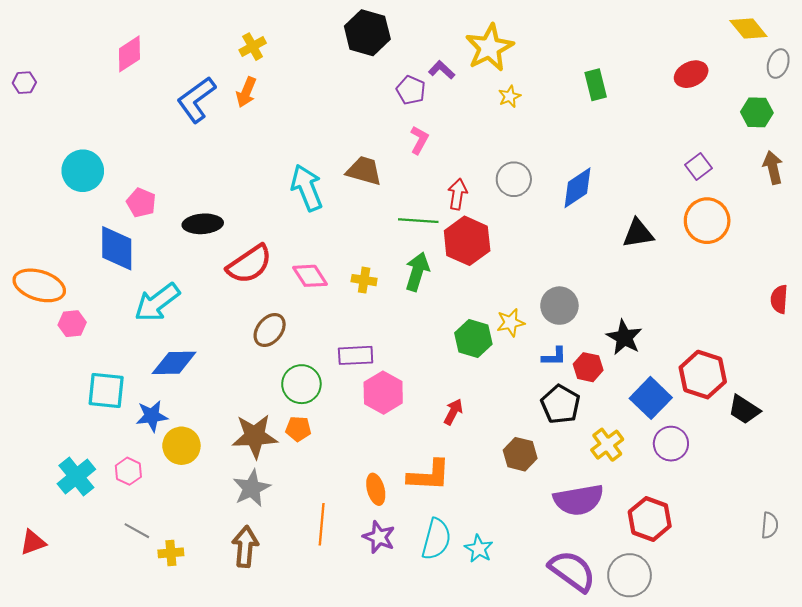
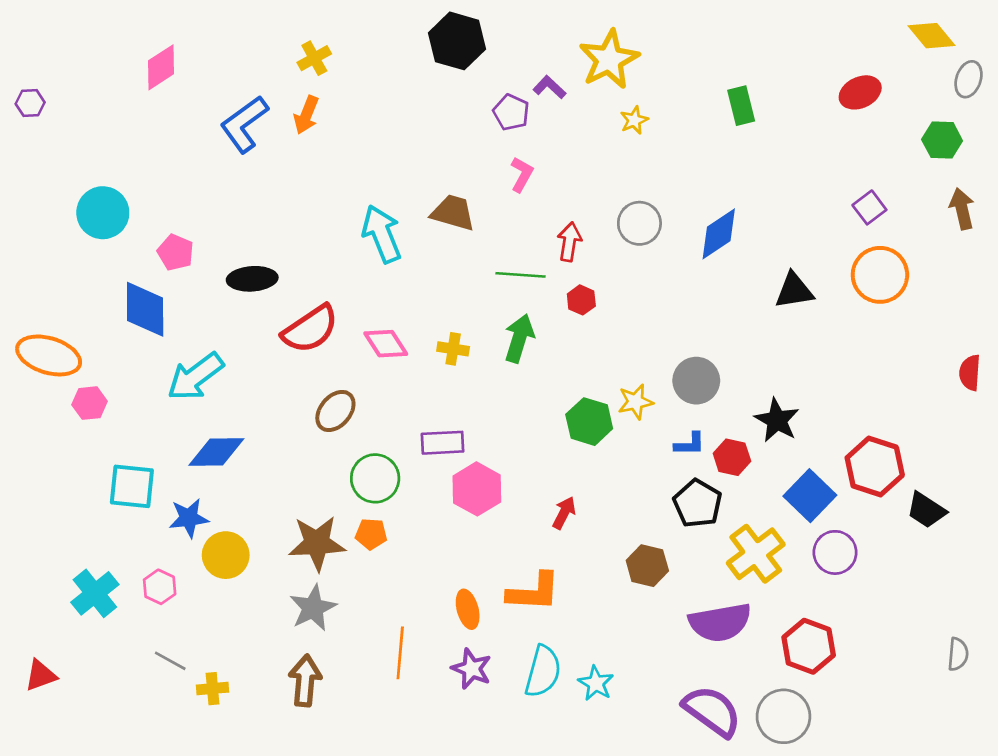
red hexagon: (467, 241) -> (581, 300), size x0.5
yellow cross: (607, 445) -> (756, 554), size x1.4

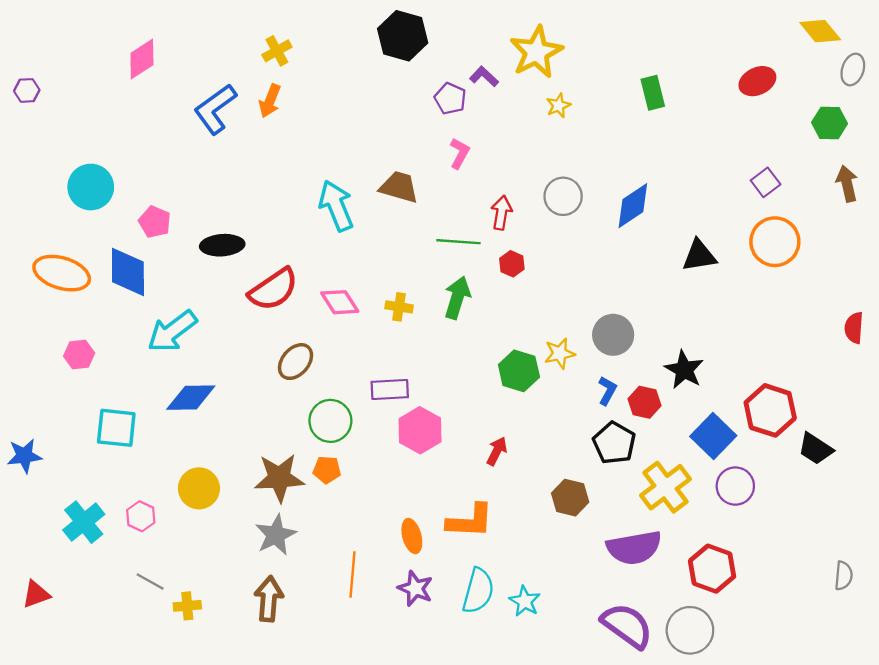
orange ellipse: (49, 355) -> (62, 273), moved
blue L-shape: (690, 444) -> (607, 391), turned -60
blue star: (189, 518) -> (24, 456), moved

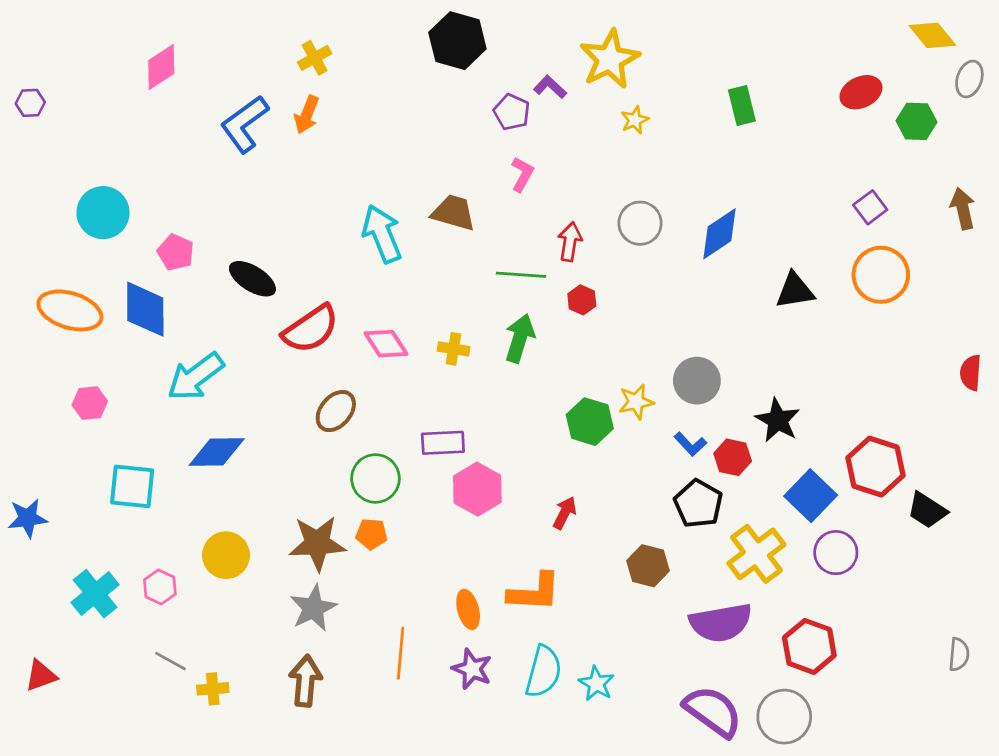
green hexagon: (830, 123) -> (916, 121), moved
black ellipse: (222, 245) -> (252, 279), turned 36
blue L-shape: (607, 391) -> (690, 444), turned 108

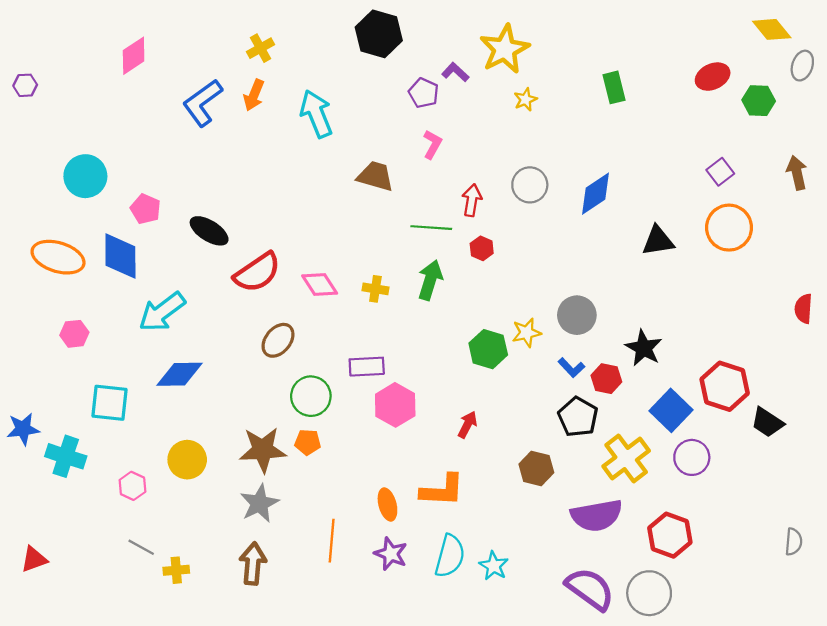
cyan arrow: (382, 234) -> (316, 114), moved
cyan cross: (95, 594) -> (66, 456), moved, turned -33

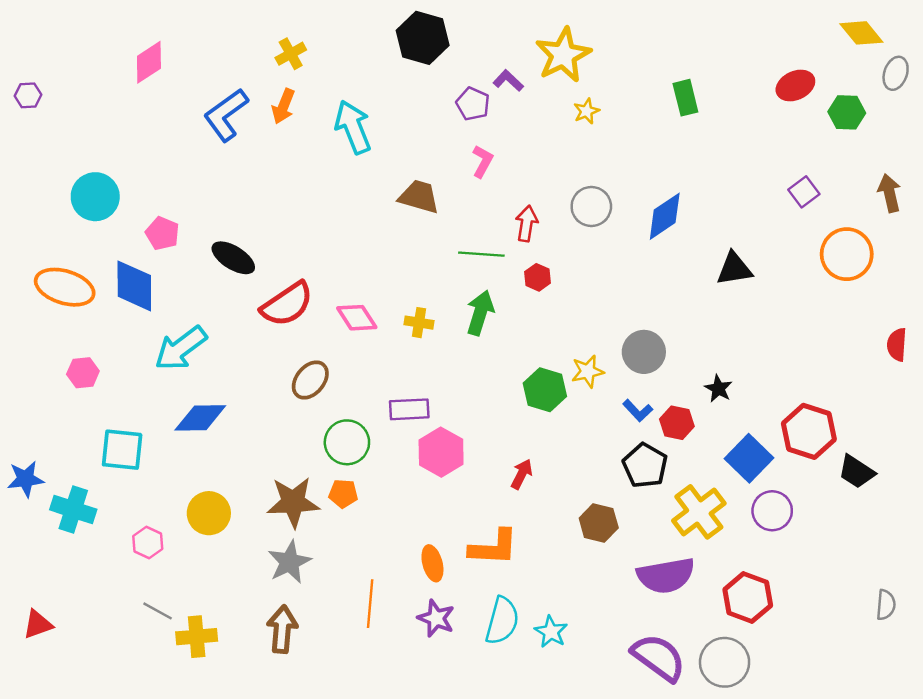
orange circle: (729, 228) -> (847, 254), moved
black star: (644, 348) -> (718, 389), size x0.7
yellow cross: (176, 570) -> (197, 637), size x1.4

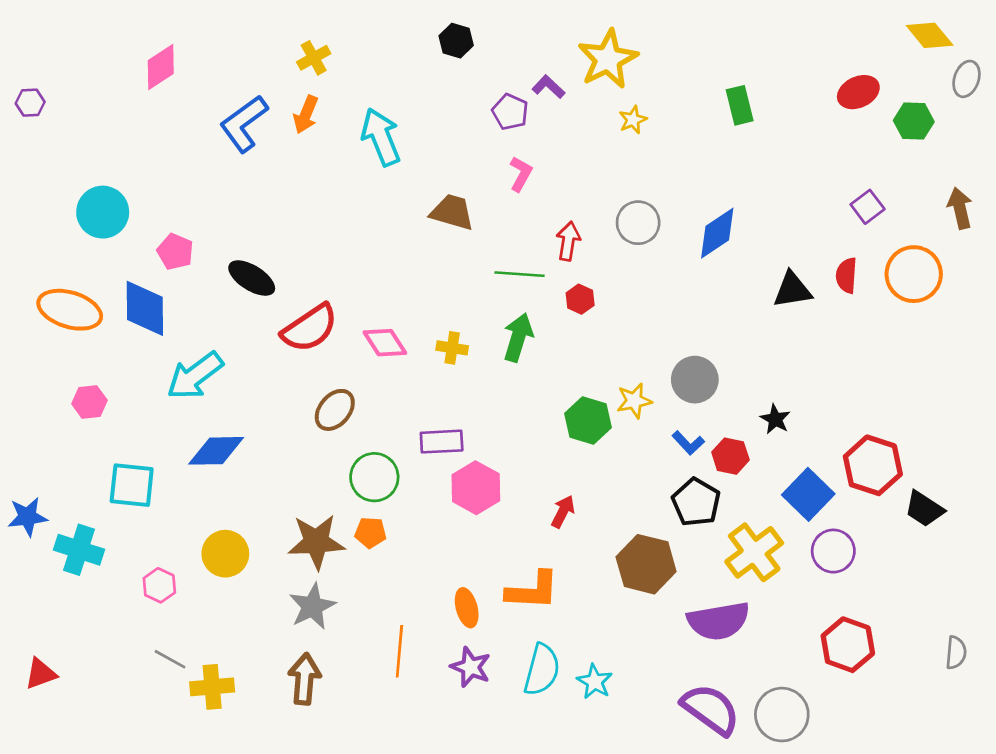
black hexagon: (423, 38) -> (456, 41), size x0.6
red semicircle: (897, 345) -> (846, 275), moved
brown hexagon: (599, 523) -> (646, 564), size x1.4
red hexagon: (748, 598) -> (848, 645), moved

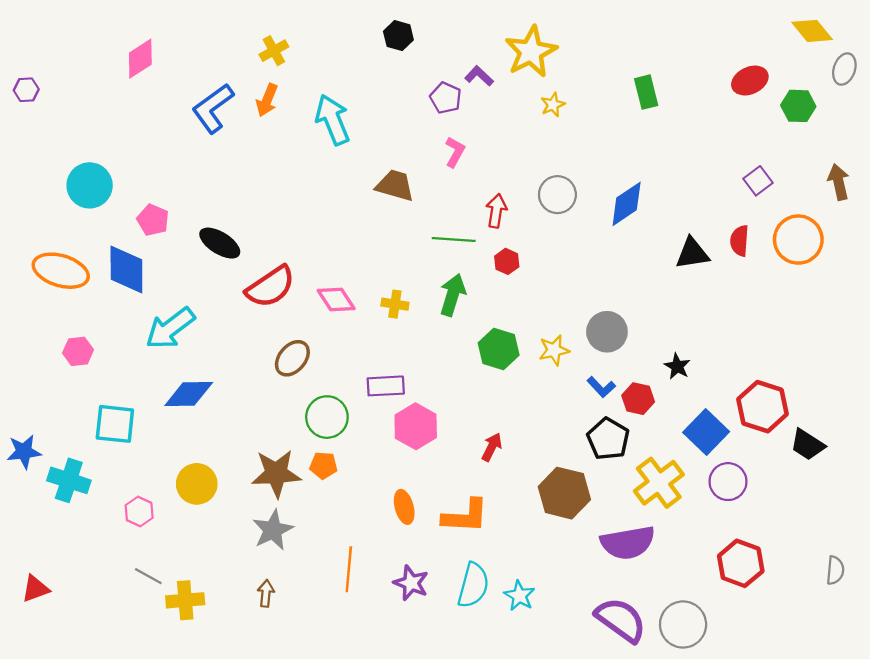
green hexagon: (588, 420) -> (499, 349), moved
orange ellipse: (467, 608) -> (404, 507), moved
brown arrow: (304, 679) -> (266, 593), size x0.6

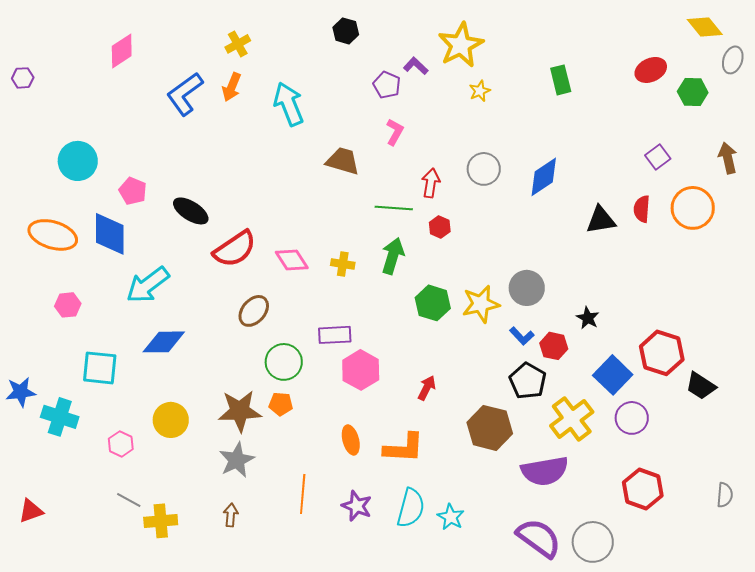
yellow star: (554, 350) -> (481, 304), size x1.4

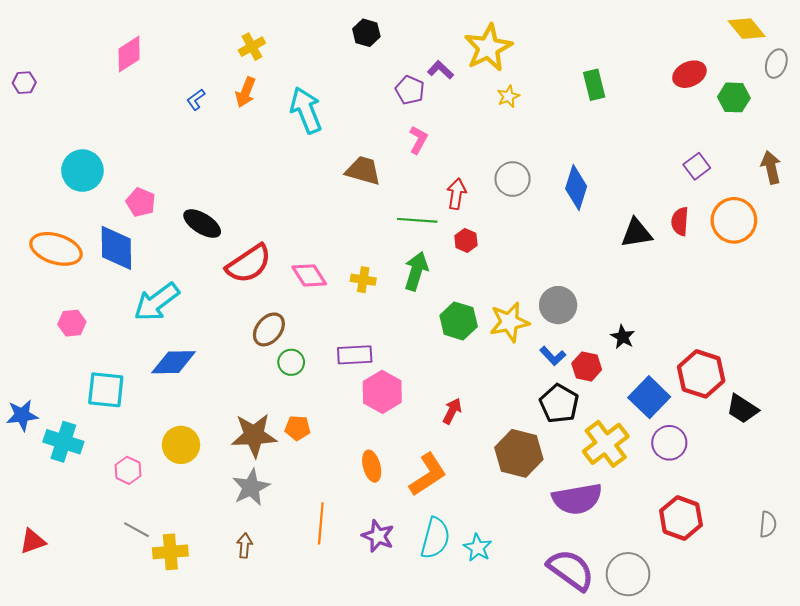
blue L-shape: (185, 94) -> (196, 100), size x0.5
blue diamond: (544, 177) -> (576, 187), turned -39
green circle: (284, 362) -> (291, 362), moved, size x0.7
orange L-shape: (404, 448) -> (428, 475), turned -36

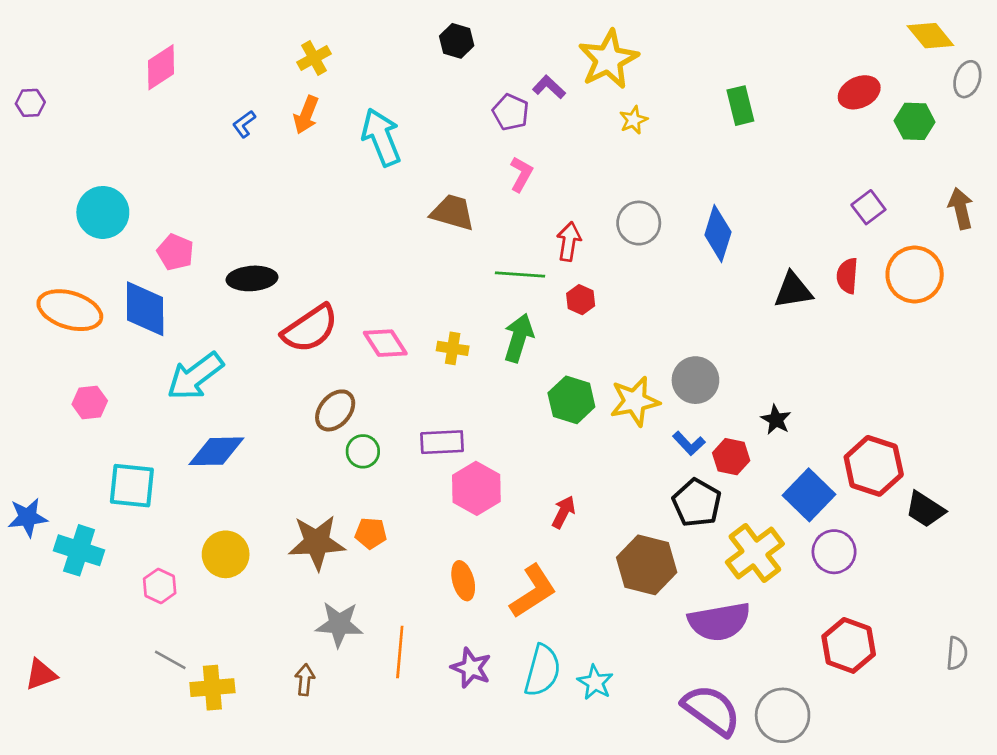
black ellipse: (202, 224) -> (252, 278), turned -36
gray star: (251, 487) -> (339, 624), moved, turned 30

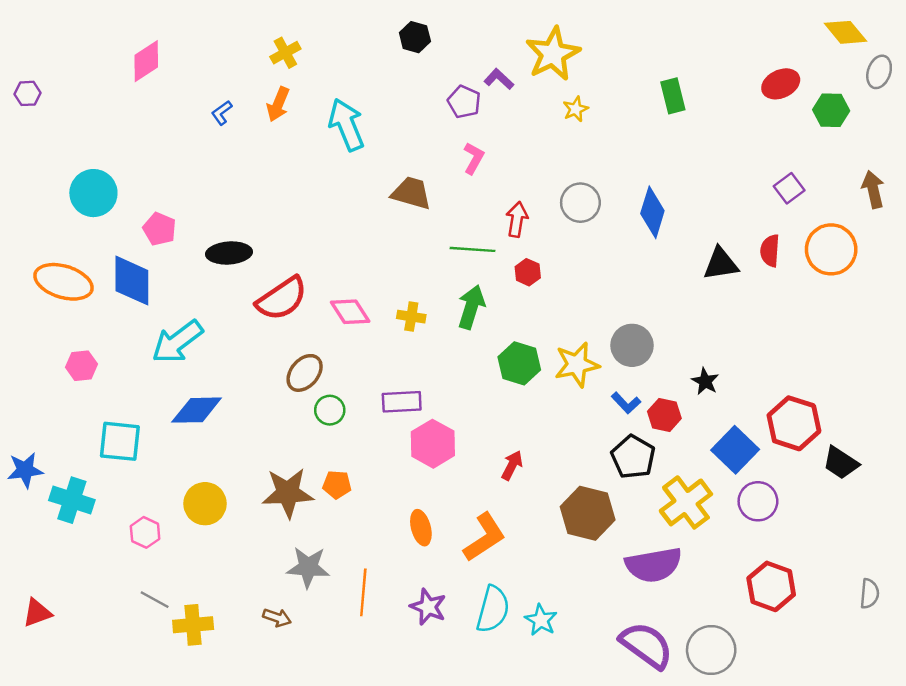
brown arrow: (305, 680) -> (277, 618), turned 104

